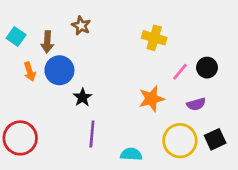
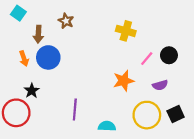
cyan square: (16, 36) -> (18, 13), moved
black star: (82, 97) -> (32, 91), moved

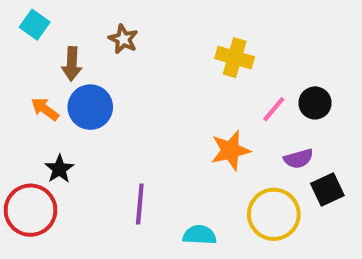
orange arrow: (24, 59) -> (45, 109), turned 144
black square: (176, 114) -> (327, 190), moved

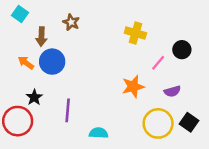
black circle: (315, 103) -> (182, 50), moved
black square: (327, 190) -> (189, 122), moved, turned -30
purple line: (140, 204) -> (68, 110), moved
cyan semicircle: (200, 235) -> (99, 133), moved

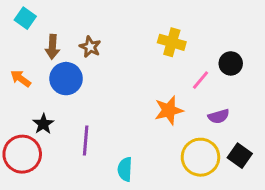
brown star: (71, 22) -> (90, 47), moved
orange arrow: (26, 63) -> (21, 79), moved
cyan semicircle: (99, 133) -> (125, 169), turned -90

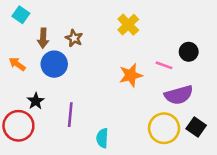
yellow cross: (172, 42) -> (128, 25), moved, turned 30
pink line: (200, 80) -> (164, 65), turned 70
orange star: (169, 110) -> (131, 75), moved
purple semicircle: (219, 116) -> (179, 95), size x1.6

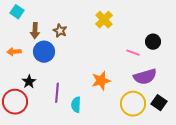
orange arrow: (17, 64) -> (14, 52), turned -40
orange star: (131, 75) -> (101, 81), moved
cyan semicircle: (102, 138) -> (76, 105), moved

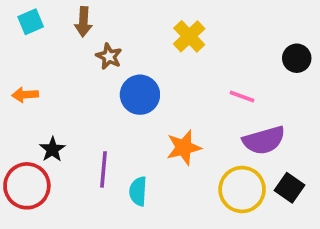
cyan square: (17, 12) -> (31, 22), turned 32
brown arrow: (35, 31) -> (83, 22), moved
black circle: (153, 42) -> (297, 58), moved
blue circle: (44, 52) -> (140, 95), moved

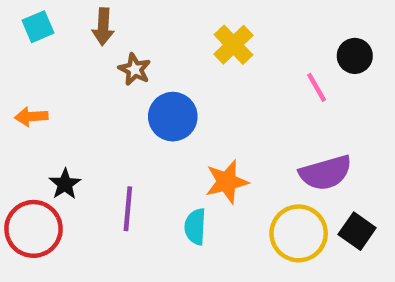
black circle: (297, 58) -> (355, 56), moved
pink line: (242, 97) -> (317, 87), moved, turned 40
cyan semicircle: (138, 191) -> (195, 227), moved

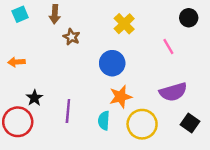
black circle: (355, 56) -> (189, 18), moved
blue circle: (173, 117) -> (112, 63), moved
yellow circle: (299, 233) -> (142, 124), moved

